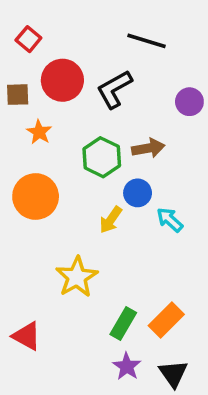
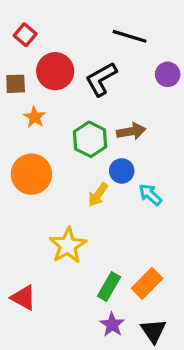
purple circle: (189, 102) -> (168, 74), moved

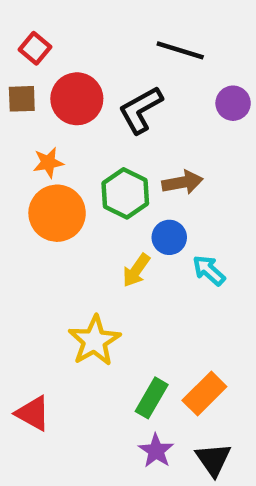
brown square: (16, 84) -> (22, 99), moved
orange star: (35, 117) -> (48, 163), turned 30
orange circle: (31, 174) -> (57, 213), moved

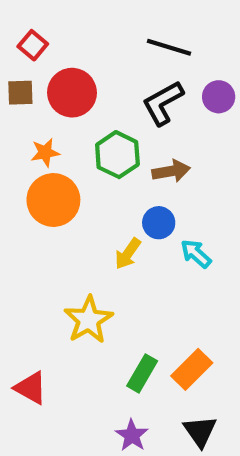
black L-shape: (141, 110) -> (163, 103), moved
green hexagon: (125, 193) -> (117, 155), moved
purple star: (156, 451) -> (132, 435), moved

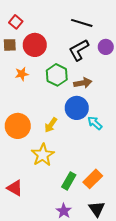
orange circle: (53, 200) -> (18, 126), moved
blue circle: (159, 223) -> (77, 108), size x1.5
yellow arrow: (128, 254) -> (51, 125), moved

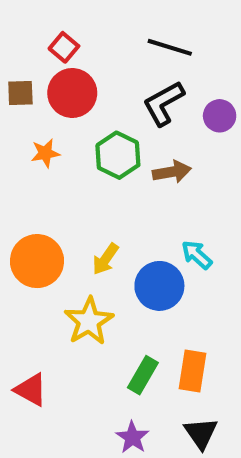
red square: (16, 22) -> (64, 47), moved
purple circle: (106, 47) -> (220, 116), moved
blue circle: (77, 108) -> (159, 286), moved
orange rectangle: (93, 179) -> (193, 371), turned -36

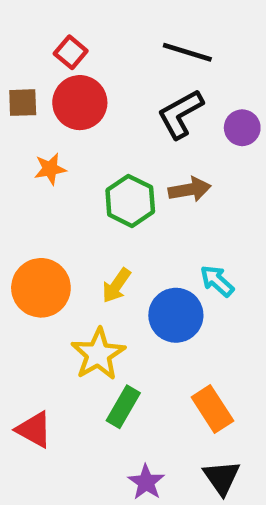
green hexagon: (118, 155) -> (130, 201), moved
orange rectangle: (193, 371) -> (212, 409), turned -42
green rectangle: (143, 375) -> (123, 407), moved

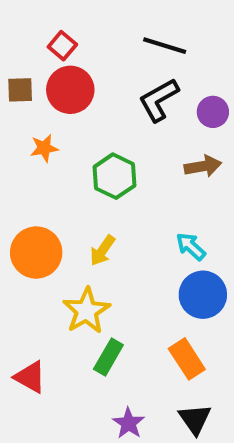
brown arrow: (190, 189) -> (203, 166), moved
blue circle: (176, 315) -> (203, 295), moved

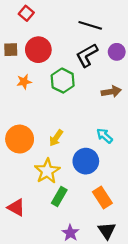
red square: (62, 46) -> (26, 13), moved
purple circle: (213, 112) -> (117, 52), moved
green hexagon: (114, 176) -> (63, 81), moved
blue circle: (203, 295) -> (86, 161), moved

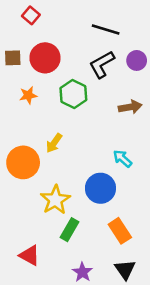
yellow arrow: (56, 138) -> (54, 143), moved
red triangle: (16, 207) -> (30, 255), moved

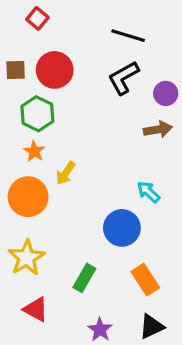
purple circle: (137, 60) -> (166, 93), moved
green hexagon: (73, 94) -> (37, 114), moved
orange star: (28, 95) -> (34, 151), moved, turned -30
yellow star: (55, 200) -> (26, 258), moved
black triangle: (125, 270) -> (152, 326), turned 40

